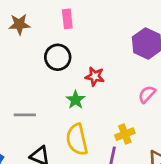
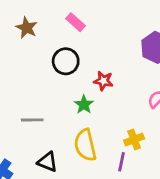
pink rectangle: (67, 19) -> (75, 22), turned -42
brown star: (19, 24) -> (27, 28), turned 30

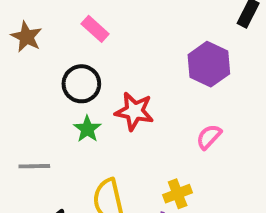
red star: (103, 81) -> (134, 111), size x1.4
green star: (84, 105) -> (87, 129), moved

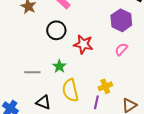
green star: (87, 129) -> (59, 66), moved
pink semicircle: (209, 137) -> (121, 49), moved

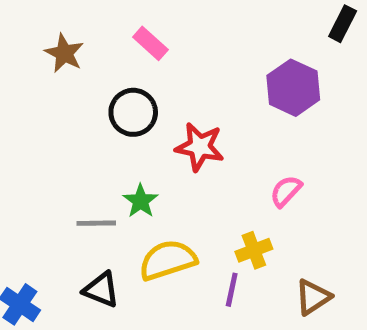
pink semicircle: (121, 49) -> (286, 191), moved
gray line: (32, 72) -> (96, 223), moved
yellow semicircle: (70, 90) -> (168, 260), turned 85

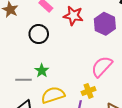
red star: (200, 147) -> (73, 16), moved
pink semicircle: (286, 191) -> (102, 67), size x1.6

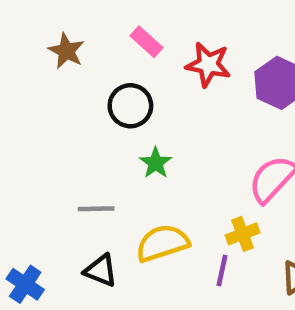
green star: (42, 71) -> (156, 163), moved

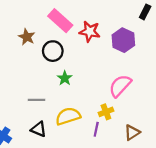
pink rectangle: (146, 42) -> (60, 21), size x1.6
brown star: (66, 51) -> (27, 37), moved

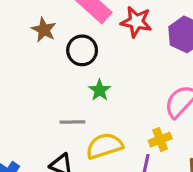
gray line: (36, 100) -> (72, 122), moved

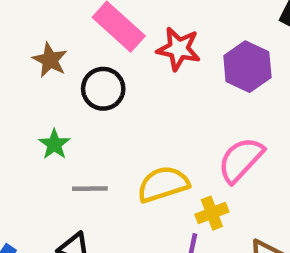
green star: (100, 90) -> (54, 144), moved
yellow semicircle: (104, 146) -> (163, 184), moved

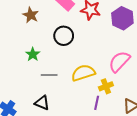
black circle: (103, 89) -> (64, 36), moved

